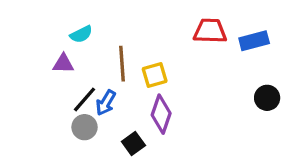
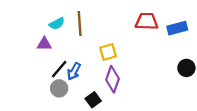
brown line: (122, 64) -> (80, 24), moved

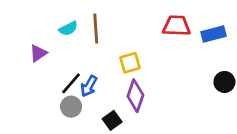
purple triangle: (44, 44) -> (38, 53), moved, turned -35

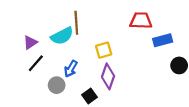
cyan semicircle: (68, 29) -> (62, 36), moved, size x1.5
blue rectangle: (214, 34) -> (163, 40), moved
black line: (71, 83) -> (36, 63), moved

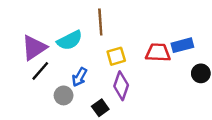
red trapezoid: (141, 21) -> (158, 53), moved
brown line: (76, 23) -> (100, 22), moved
purple triangle: (30, 42) -> (34, 48), size x1.6

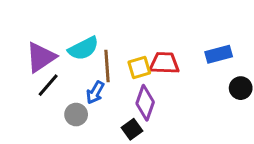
brown line: (100, 22) -> (107, 66), moved
red trapezoid: (158, 53) -> (164, 63), moved
black square: (100, 108) -> (132, 129), moved

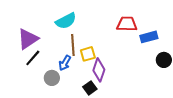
cyan semicircle: (83, 48) -> (66, 21), moved
red trapezoid: (164, 63) -> (127, 24), moved
yellow square: (139, 67) -> (88, 54), moved

